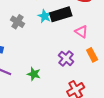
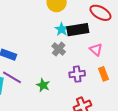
gray cross: (18, 22) -> (59, 49), moved
purple cross: (66, 58) -> (77, 74), turned 35

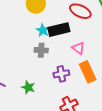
gray cross: (59, 49) -> (41, 50), turned -32
orange rectangle: (103, 74) -> (88, 72), size x1.5

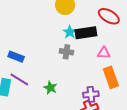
pink triangle: (78, 48) -> (104, 53), turned -40
purple cross: (61, 74) -> (91, 94), moved

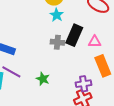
cyan star: (70, 32) -> (57, 15), moved
black rectangle: (86, 33) -> (74, 35), moved, turned -55

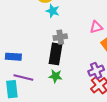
black rectangle: (74, 35) -> (55, 54), moved

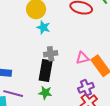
pink triangle: (96, 27) -> (82, 58), moved

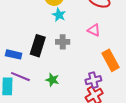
pink triangle: (82, 58) -> (94, 30), moved, turned 32
black rectangle: (46, 70) -> (38, 46), moved

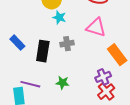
pink triangle: (94, 30) -> (96, 27), size x1.5
blue rectangle: (14, 54) -> (17, 43), moved, turned 42

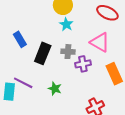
purple cross: (103, 77) -> (83, 64), moved

